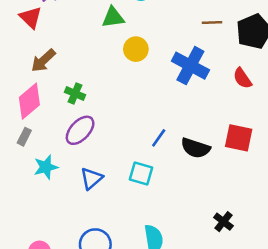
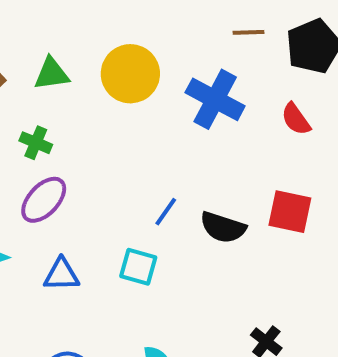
green triangle: (113, 17) -> (52, 74), moved
yellow circle: (136, 49) -> (130, 74), size x1.5
blue triangle: (91, 179) -> (61, 275), turned 40

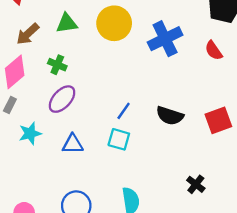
blue cross: (215, 99) -> (165, 39), turned 36
blue line: (166, 212) -> (124, 111), moved
red square: (290, 212) -> (218, 120), moved, turned -32

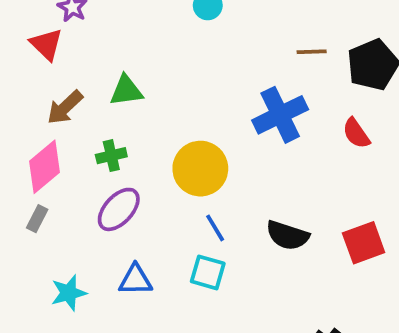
yellow circle: (114, 23) -> (200, 169), moved
green cross: (57, 65) -> (111, 156), turned -36
blue line: (124, 111) -> (215, 228), turned -66
cyan star: (30, 133) -> (69, 293), moved

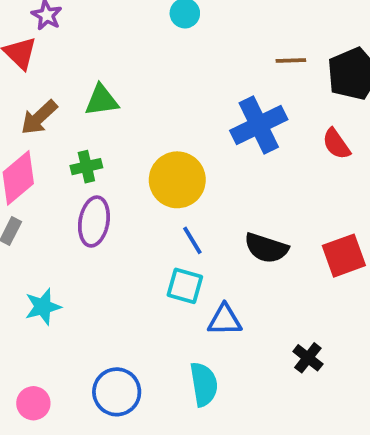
purple ellipse: (119, 209) -> (94, 221), turned -33
blue triangle: (135, 280) -> (225, 320), moved

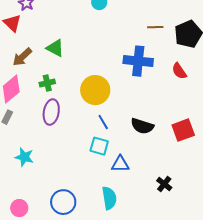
green triangle: (102, 100) -> (55, 48), turned 36
blue cross: (259, 125) -> (138, 61), turned 32
cyan star: (43, 307) -> (24, 157), turned 30

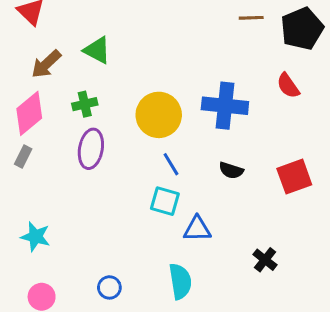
blue cross: (138, 61) -> (225, 106), moved
black semicircle: (142, 126) -> (231, 170), size x0.7
cyan star: (24, 157) -> (35, 237), moved
blue circle: (63, 202) -> (109, 287), size x0.6

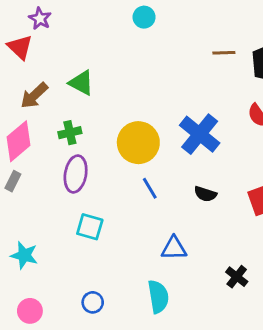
blue cross: (225, 106) -> (200, 134), turned 33
cyan square: (165, 201) -> (90, 227), moved

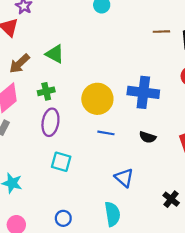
blue cross: (200, 134) -> (143, 92), turned -32
blue line: (150, 188) -> (106, 133), turned -49
blue triangle: (174, 248) -> (124, 178), turned 42

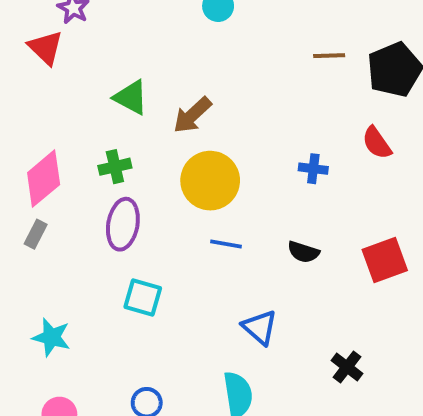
brown arrow: (20, 64) -> (192, 115), moved
blue cross: (143, 92) -> (313, 169), moved, size x0.5

